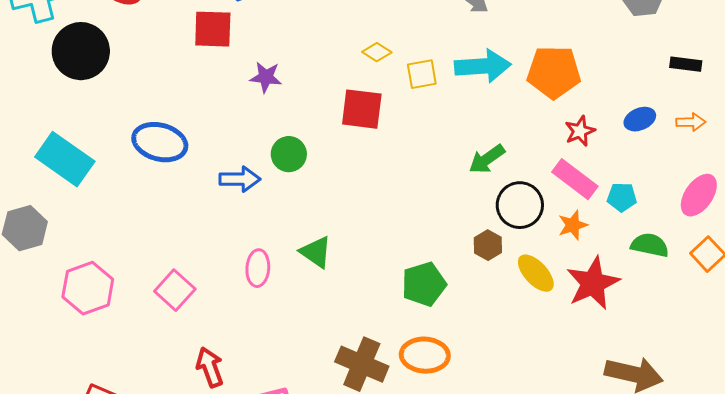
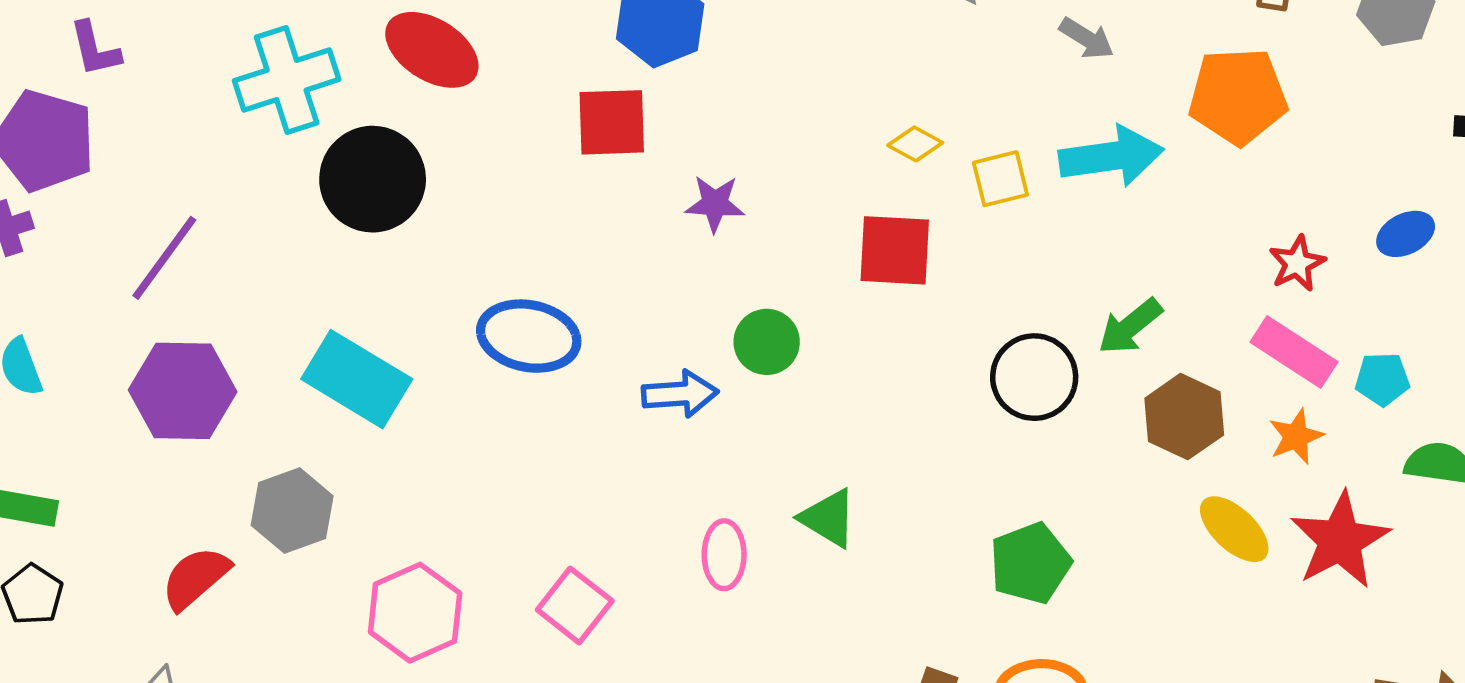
orange pentagon: (554, 72) -> (1238, 96), moved
black circle: (520, 205) -> (1034, 377), moved
brown hexagon: (488, 245) -> (1184, 417), moved, size x1.5

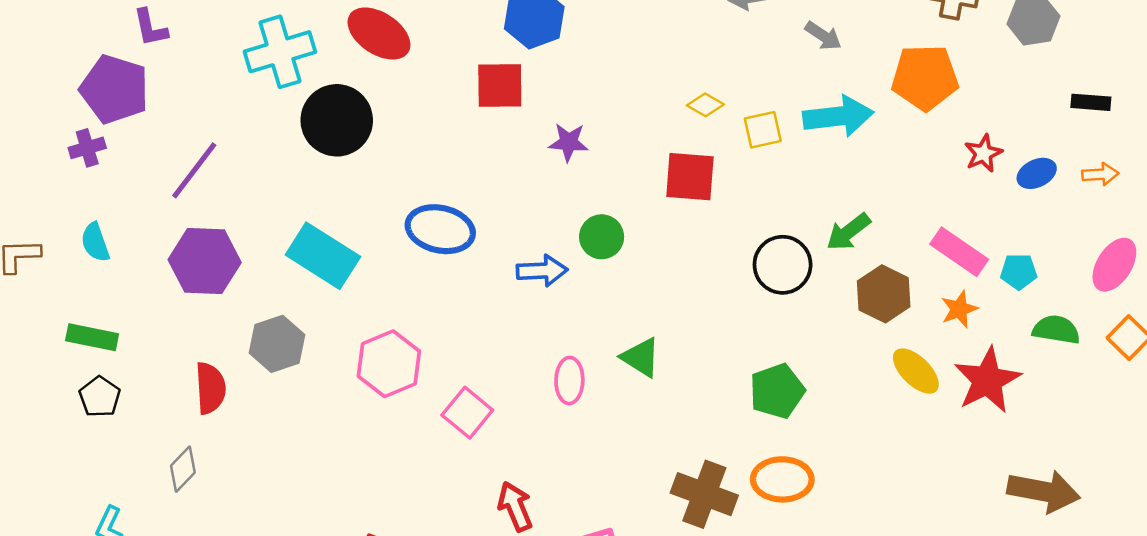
red star: (1297, 263) -> (983, 153), moved
red semicircle: (195, 578) -> (210, 388), turned 126
pink hexagon: (415, 613) -> (389, 364), moved

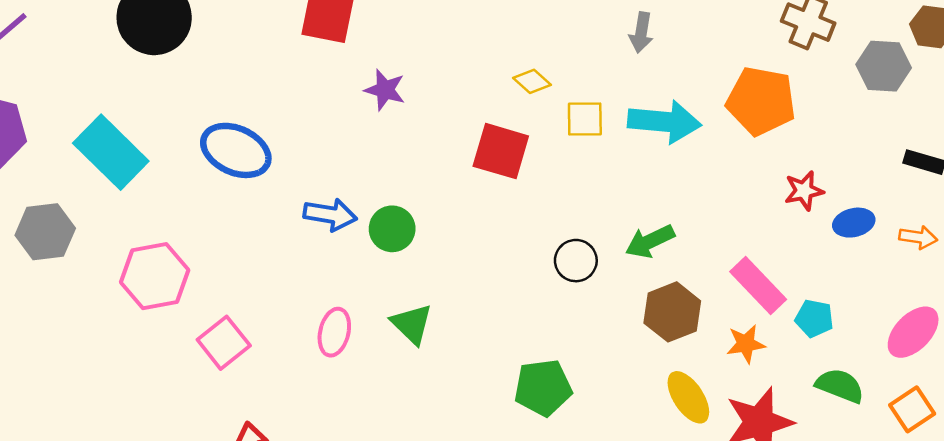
gray arrow: (823, 36) -> (641, 33), moved, turned 54
green circle: (602, 237) -> (392, 229), moved
black circle: (783, 265) -> (576, 261), size x0.7

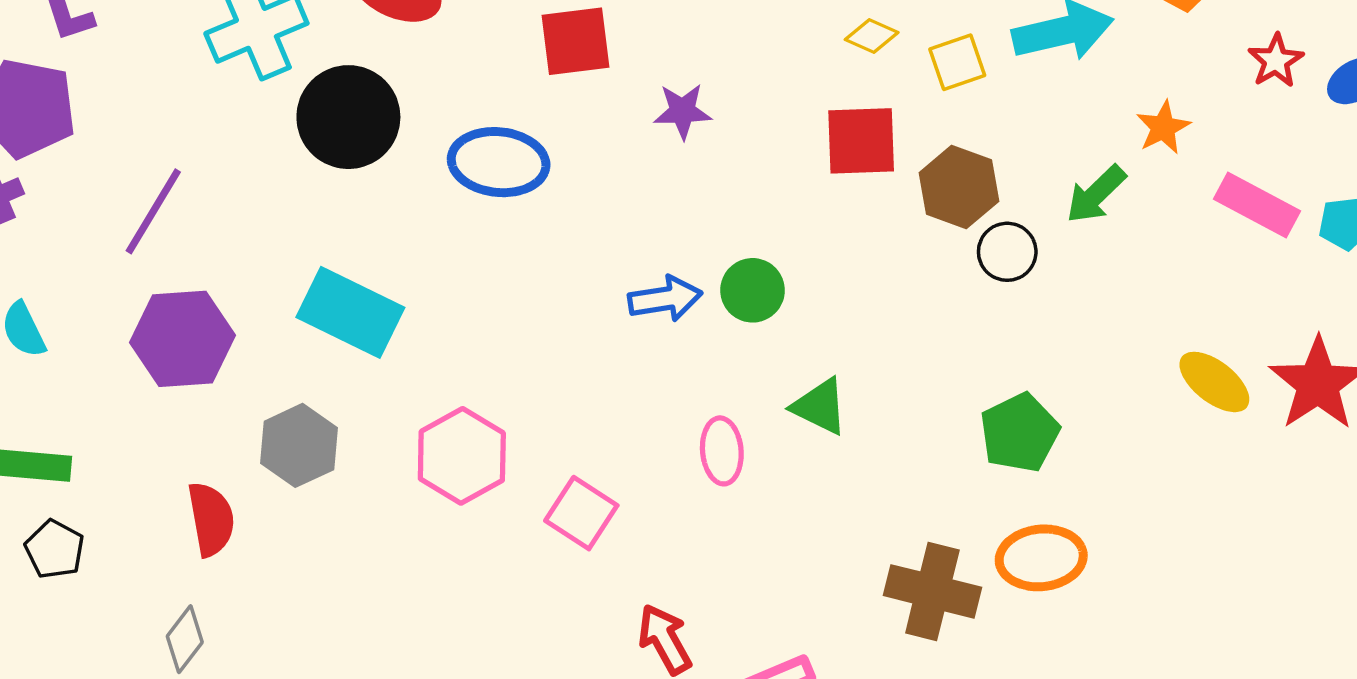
blue ellipse: (236, 150) -> (499, 162), moved
brown hexagon: (672, 312) -> (959, 187), moved
orange star: (746, 344) -> (1163, 127), moved

